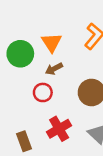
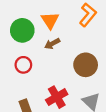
red circle: (43, 92) -> (23, 65), moved

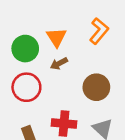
red circle: (23, 65) -> (26, 87), size x1.5
red cross: (57, 97) -> (64, 123), turned 35

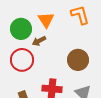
orange L-shape: (99, 31) -> (80, 15), turned -55
brown arrow: (59, 64) -> (39, 41), moved

